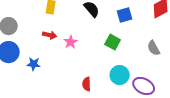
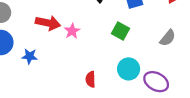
red arrow: (50, 35) -> (48, 23), size x1.5
gray semicircle: (154, 48) -> (168, 38), turned -112

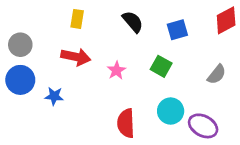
pink star: (72, 31) -> (116, 70), moved
red semicircle: (91, 79) -> (126, 123), size x1.5

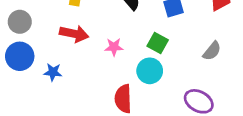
pink star: (116, 70) -> (114, 47), turned 30
cyan circle: (171, 111) -> (150, 71), moved

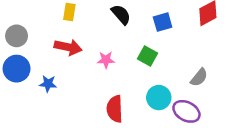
gray semicircle: (212, 51) -> (199, 77), moved
cyan circle: (150, 71) -> (159, 98), moved

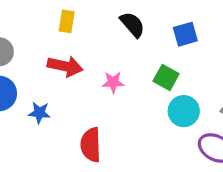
cyan circle: (159, 98) -> (184, 111), moved
red semicircle: (115, 109) -> (91, 145), moved

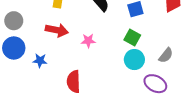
green square: (166, 77) -> (132, 37), moved

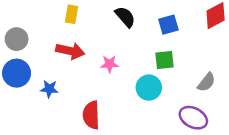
green square: (132, 37) -> (165, 60), turned -35
cyan circle: (134, 60) -> (149, 88), moved

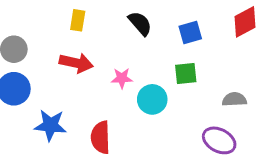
gray semicircle: (206, 82) -> (234, 99), turned -132
cyan circle: (149, 88) -> (152, 99), moved
blue star: (49, 89) -> (50, 125), moved, size x1.5

